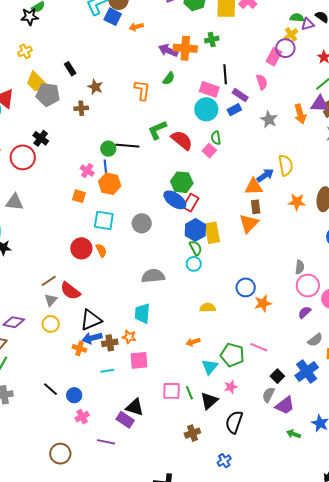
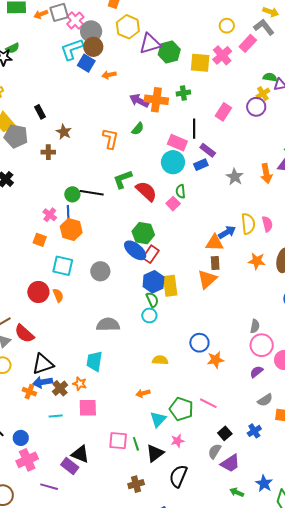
pink rectangle: (274, 57) -> (223, 112), moved
pink semicircle: (262, 82) -> (267, 224), moved
brown cross: (110, 343) -> (60, 388), turned -35
blue cross: (307, 372) -> (254, 431), size x0.6
pink cross: (82, 417) -> (27, 460), size x1.5

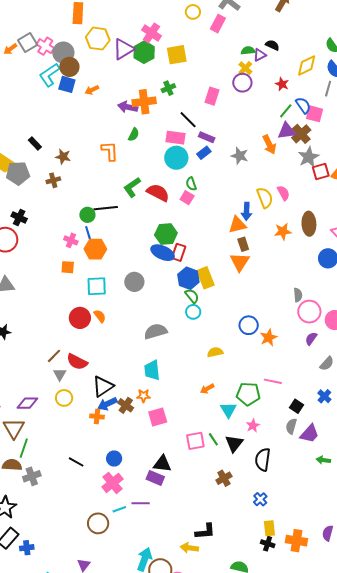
pink cross: (222, 55) -> (151, 33), moved
black line: (194, 129) -> (188, 120), turned -30
blue arrow: (227, 232) -> (247, 211), turned 138
cyan line: (56, 416) -> (119, 509), moved
blue circle: (21, 438) -> (114, 459), moved

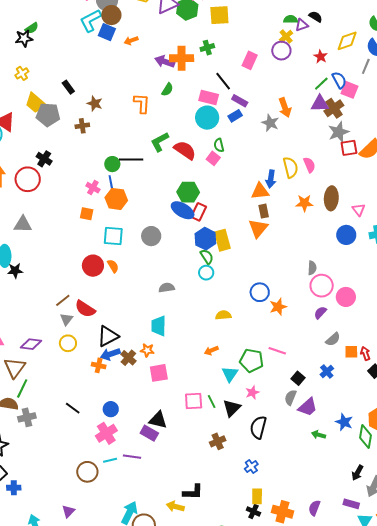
orange arrow: (269, 144) -> (285, 108), moved
gray semicircle: (156, 331) -> (167, 288), size x0.7

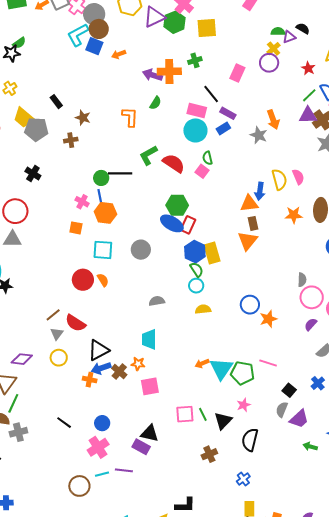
red circle: (28, 179) -> (15, 211), moved
yellow semicircle: (223, 315) -> (203, 309), moved
cyan triangle: (230, 374) -> (221, 369), moved, size x1.4

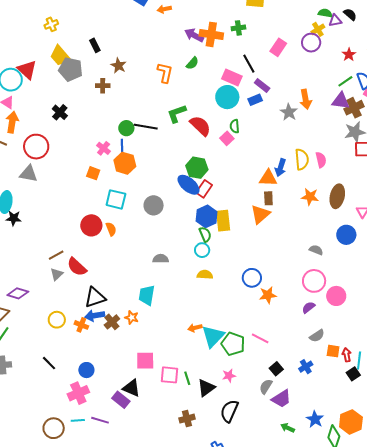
gray semicircle: (302, 280) -> (316, 250), moved, turned -80
yellow circle: (59, 358) -> (57, 320), moved
pink square: (150, 386) -> (145, 361), moved

